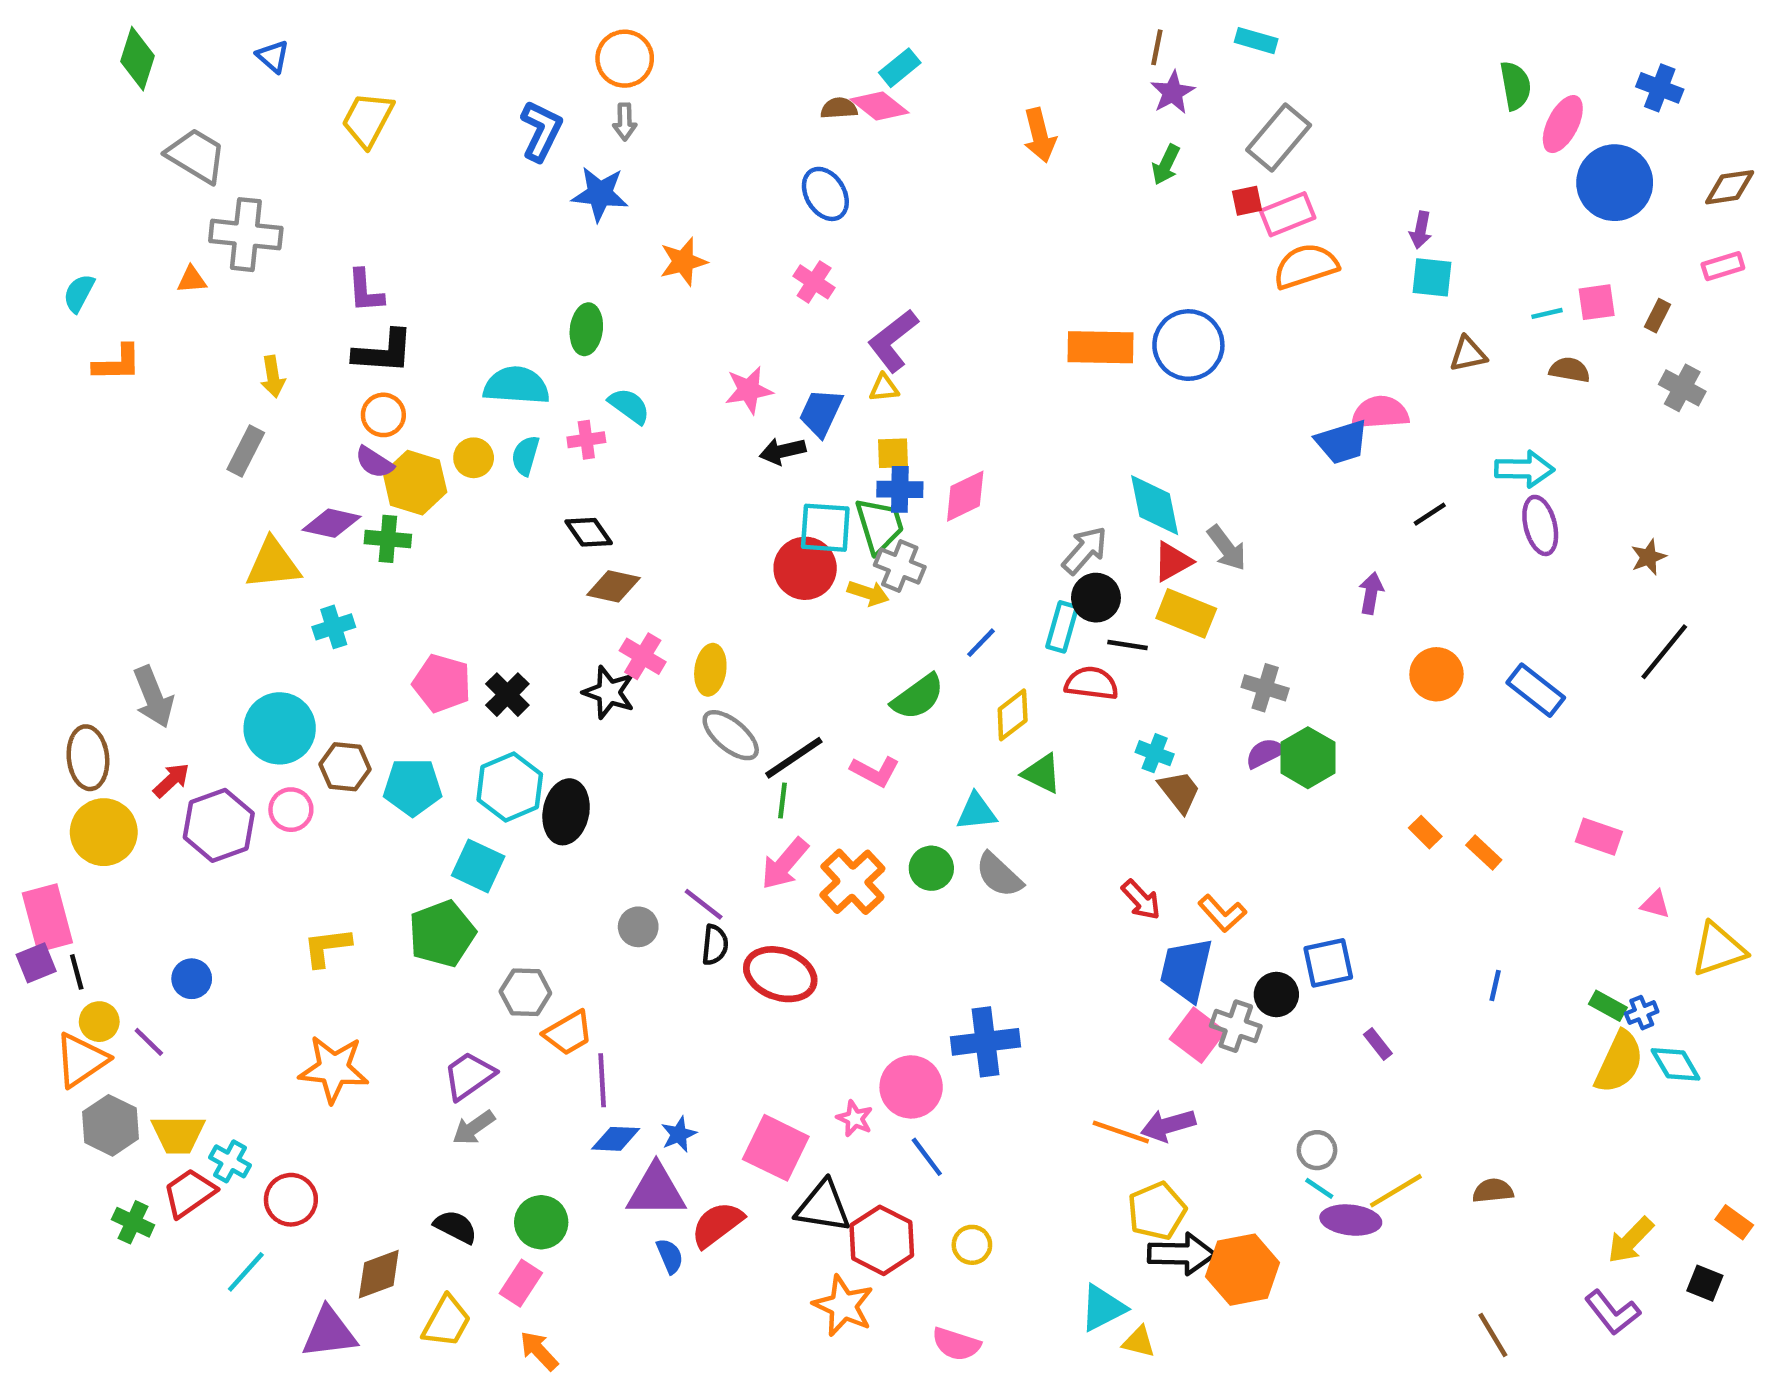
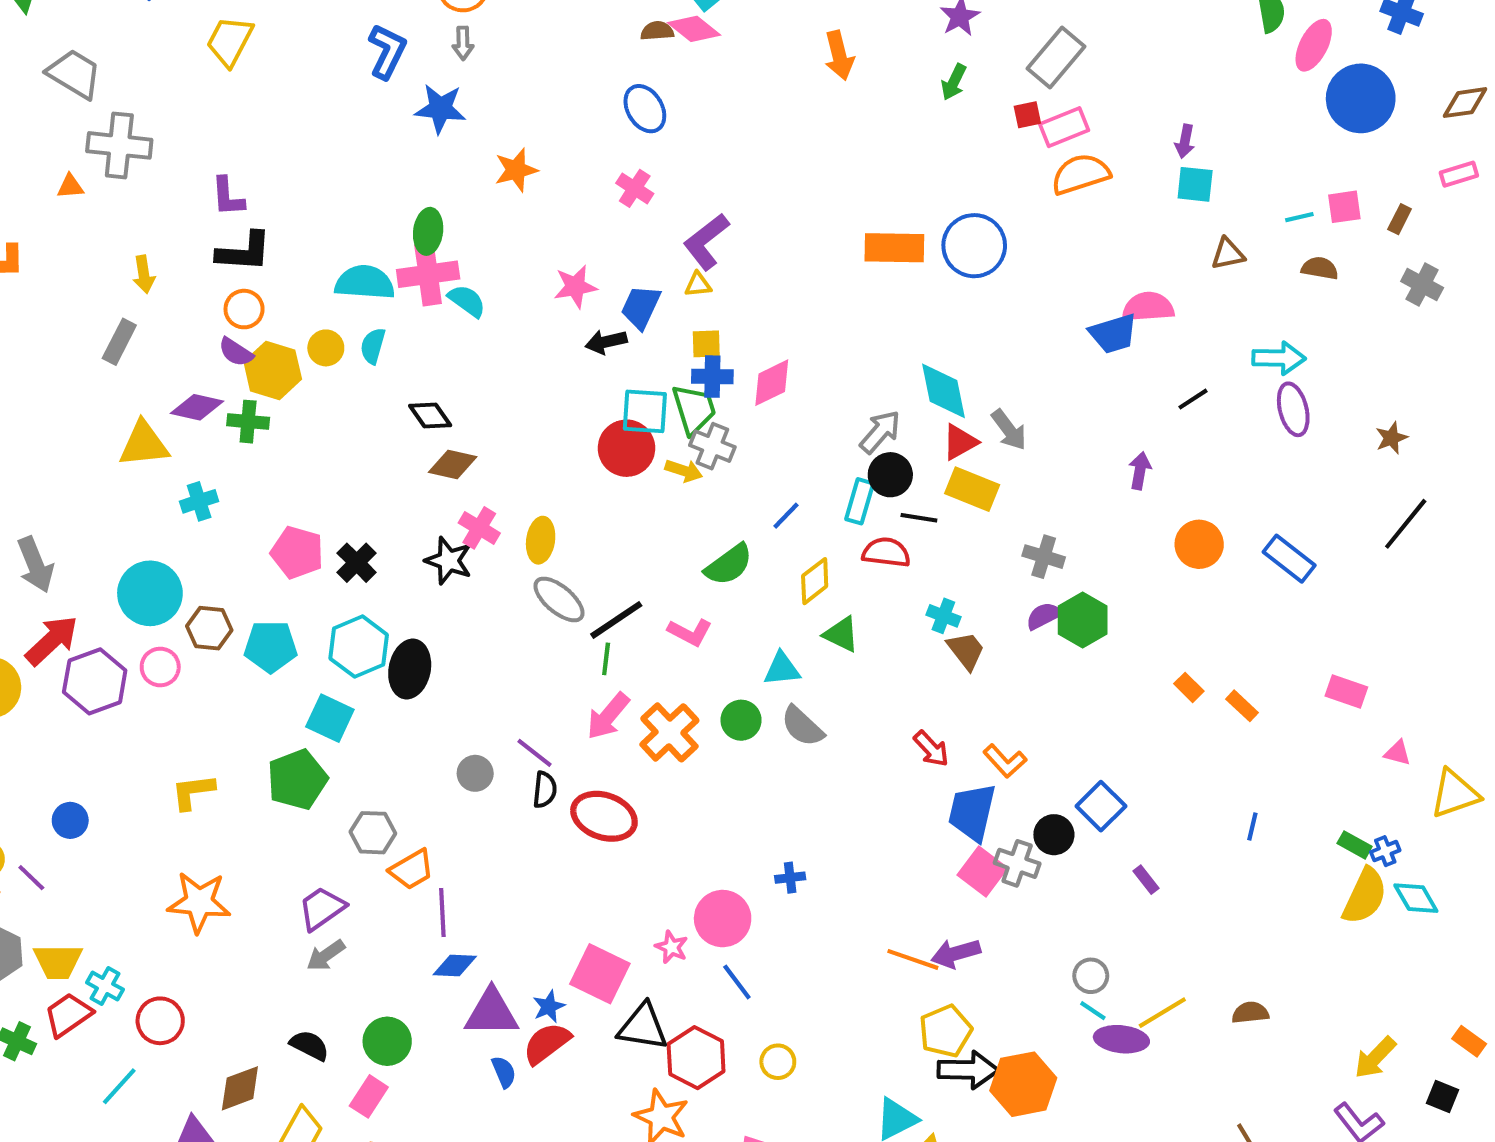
pink cross: (586, 440) -> (428, 274), moved, size x1.8
red arrow: (171, 780) -> (52, 640), size x1.6
blue square: (1328, 963) -> (1101, 806), turned -33
blue cross: (985, 1042) -> (790, 878), size x0.5
blue star: (679, 1134) -> (549, 1006), moved

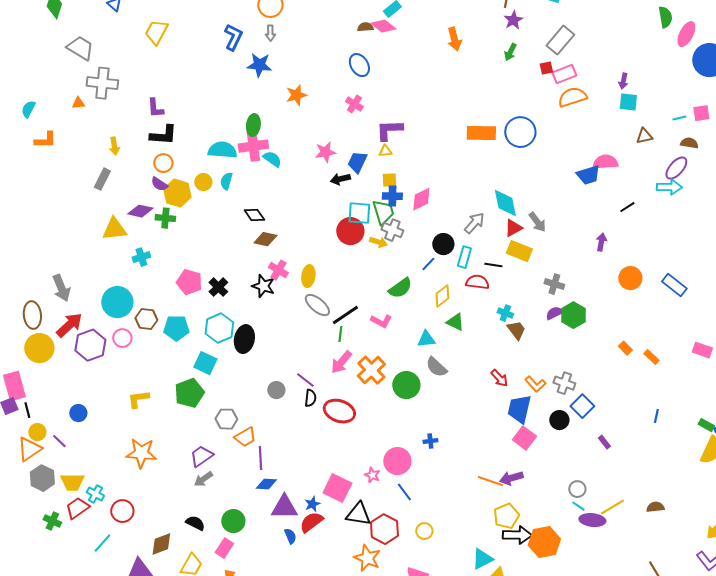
purple L-shape: (706, 242) -> (389, 130), turned 36
purple ellipse: (1293, 409) -> (676, 168), moved, turned 55
black circle: (890, 475) -> (443, 244), moved
green circle: (741, 720) -> (406, 385), moved, size x1.4
gray cross: (1017, 863) -> (564, 383), moved

